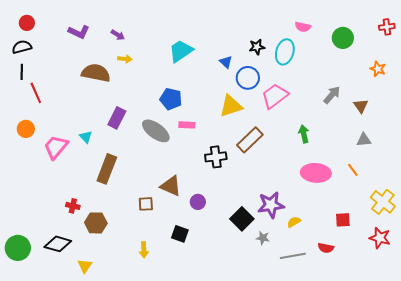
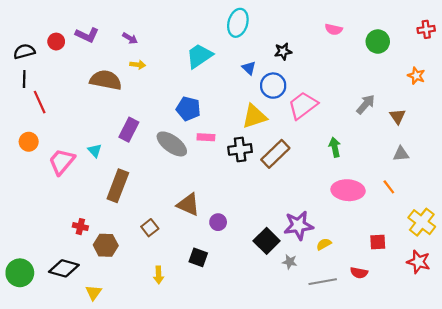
red circle: (27, 23) -> (56, 42), moved
cyan ellipse: (285, 52) -> (238, 23), moved
black cross: (216, 157) -> (240, 149), moved
brown square: (146, 204) -> (150, 228), moved, turned -35

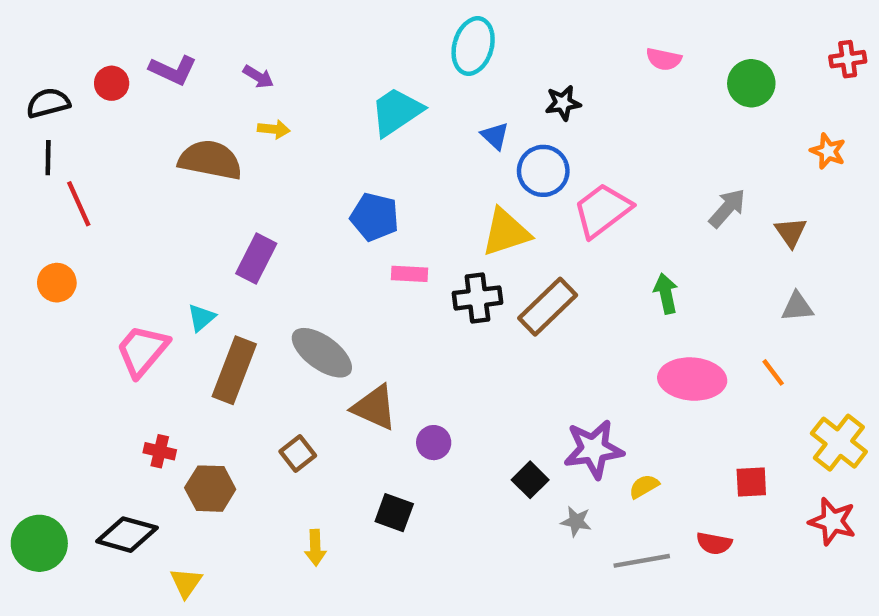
gray ellipse: (172, 144) -> (322, 353), moved
cyan triangle: (95, 151) -> (201, 318), moved, turned 32
pink trapezoid: (62, 162) -> (142, 351), moved
black square: (267, 241) -> (530, 480), size x0.7

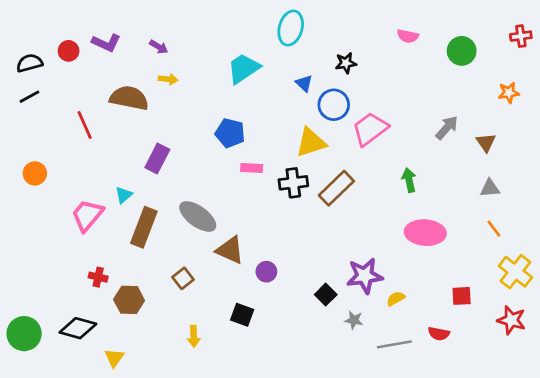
orange star: (828, 151) -> (509, 93), turned -30
black line: (48, 158) -> (29, 97), turned 60
red line: (79, 204) -> (85, 125), moved
orange line: (773, 372) -> (494, 229), moved

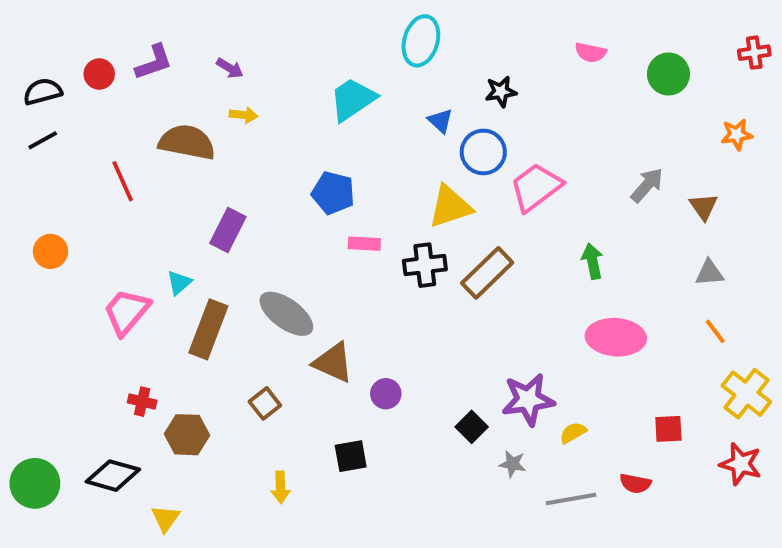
purple L-shape: (106, 43) -> (154, 62), turned -44
black square: (242, 315) -> (351, 456), turned -30

